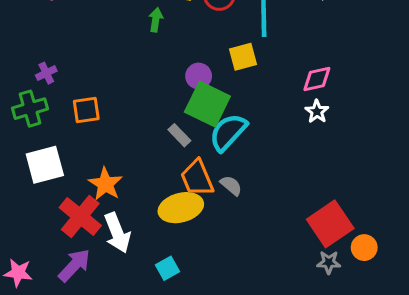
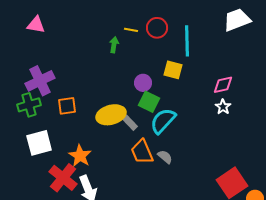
yellow square: (243, 57) -> (173, 70), turned 30
purple cross: (46, 73) -> (40, 81), size x2.0
green square: (207, 104) -> (149, 102), size x0.7
yellow ellipse: (181, 208) -> (111, 115), moved

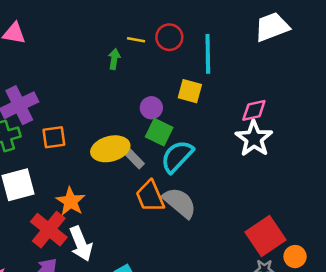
white star: (223, 107) -> (254, 139), size x1.8
gray semicircle: (165, 157) -> (180, 203), size x1.8

